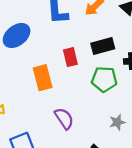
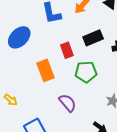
green pentagon: (104, 79) -> (86, 72), moved

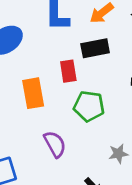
black rectangle: (93, 38) -> (95, 48), moved

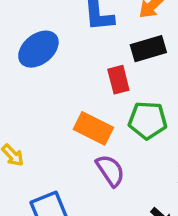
orange rectangle: (33, 93) -> (93, 128), moved, turned -48

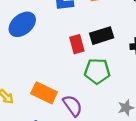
black rectangle: (148, 49) -> (102, 36), moved
orange rectangle: (93, 128) -> (44, 93), moved

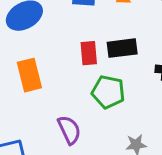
orange rectangle: (44, 93) -> (29, 75), moved, turned 40

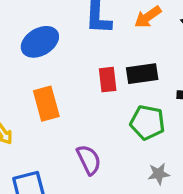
green pentagon: (108, 92) -> (147, 122), moved

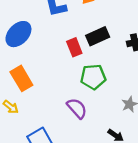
orange rectangle: (46, 104) -> (21, 78), moved
green pentagon: (147, 122) -> (93, 77), moved

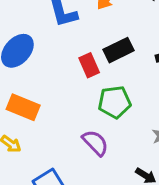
orange rectangle: (21, 78) -> (23, 107), turned -35

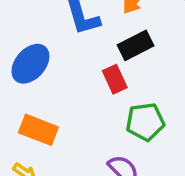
black rectangle: (118, 50) -> (136, 45), moved

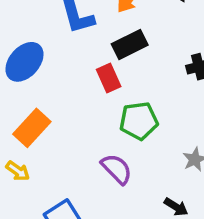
orange rectangle: (38, 130) -> (32, 128), turned -69

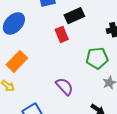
green pentagon: (139, 121) -> (97, 58), moved

